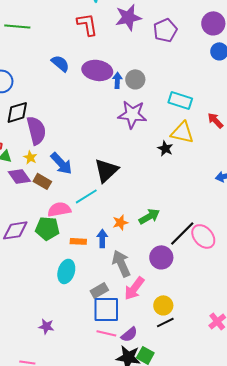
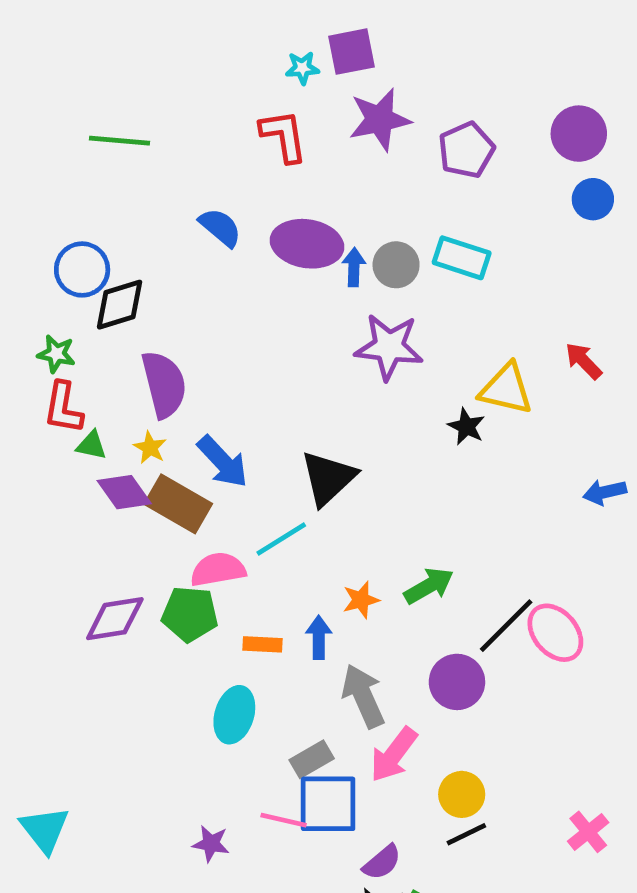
cyan rectangle: (180, 100) -> (462, 258), moved
black diamond: (17, 112) -> (120, 305), moved
brown rectangle: (42, 181) -> (178, 504), size x1.5
purple star: (46, 326) -> (211, 844), moved
pink line: (106, 333) -> (284, 820), moved

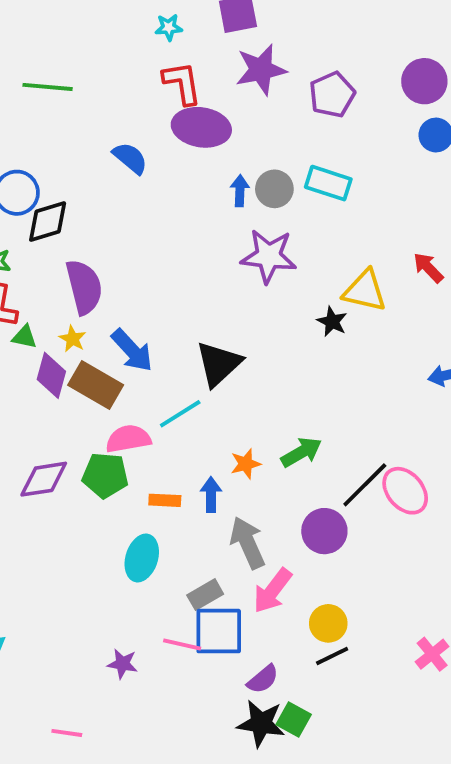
cyan star: (302, 68) -> (169, 27), moved
purple ellipse: (307, 244) -> (201, 127), moved
purple diamond: (124, 492) -> (51, 375), turned 51

